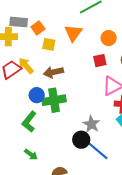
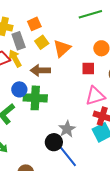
gray rectangle: (19, 22) -> (19, 41), moved, turned 54
orange triangle: (73, 33) -> (62, 48), moved
yellow square: (49, 44) -> (42, 42), turned 32

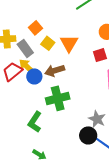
blue circle: (19, 89) -> (34, 76), moved

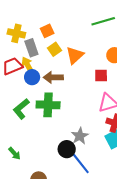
green L-shape: (35, 122) -> (21, 109), moved

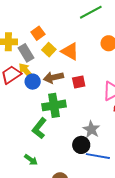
orange triangle: (75, 55) -> (70, 51), turned -36
red square: (101, 75) -> (79, 82), moved
green L-shape: (21, 109) -> (39, 128), moved
blue line: (81, 163) -> (98, 156), turned -30

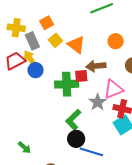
brown arrow: (53, 77) -> (96, 66), moved
green cross: (54, 105) -> (67, 84), moved
green L-shape: (39, 128) -> (73, 120), moved
gray star: (91, 129) -> (98, 102), moved

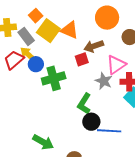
yellow square: (55, 40) -> (48, 31), size x1.6
orange circle: (116, 41) -> (107, 18), size x1.5
green cross: (67, 84) -> (54, 78), moved
green arrow: (24, 148) -> (43, 142), size x1.5

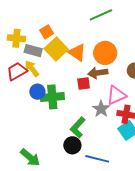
orange circle: (107, 18) -> (105, 53), moved
gray rectangle: (26, 36) -> (33, 51), turned -48
blue circle: (36, 64) -> (37, 92), moved
black circle: (91, 122) -> (72, 145), moved

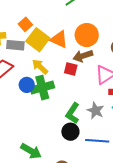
yellow arrow: (32, 69) -> (40, 67), moved
red square: (84, 84) -> (71, 69), turned 32
gray star: (101, 109) -> (95, 111), moved

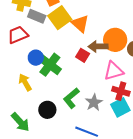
orange circle: (87, 35) -> (115, 40), moved
yellow arrow: (40, 67) -> (25, 82), moved
green cross: (42, 88) -> (50, 65), turned 35
black circle: (70, 132) -> (47, 110), moved

